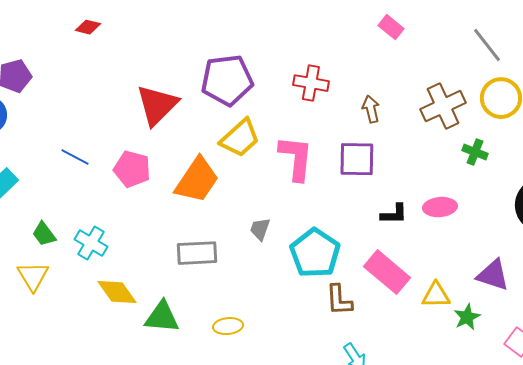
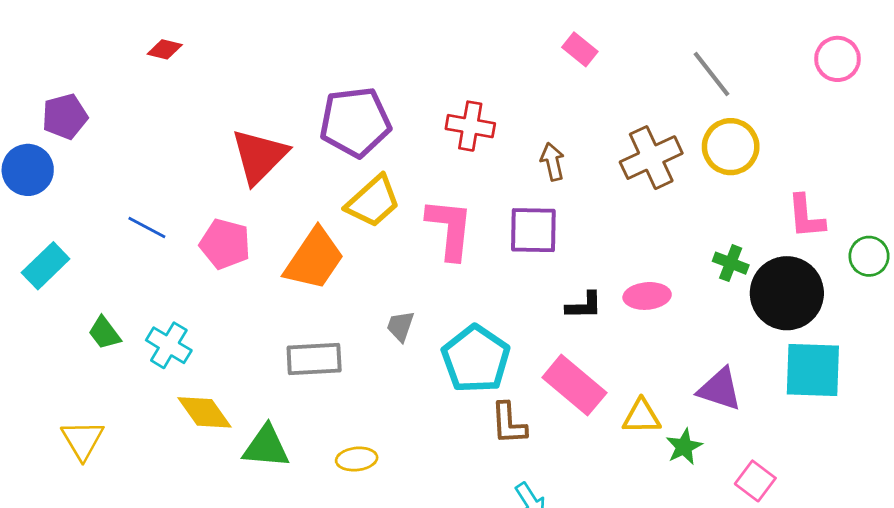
green cross: (475, 152) -> (731, 263), moved
yellow triangle: (33, 276) -> (83, 440), moved

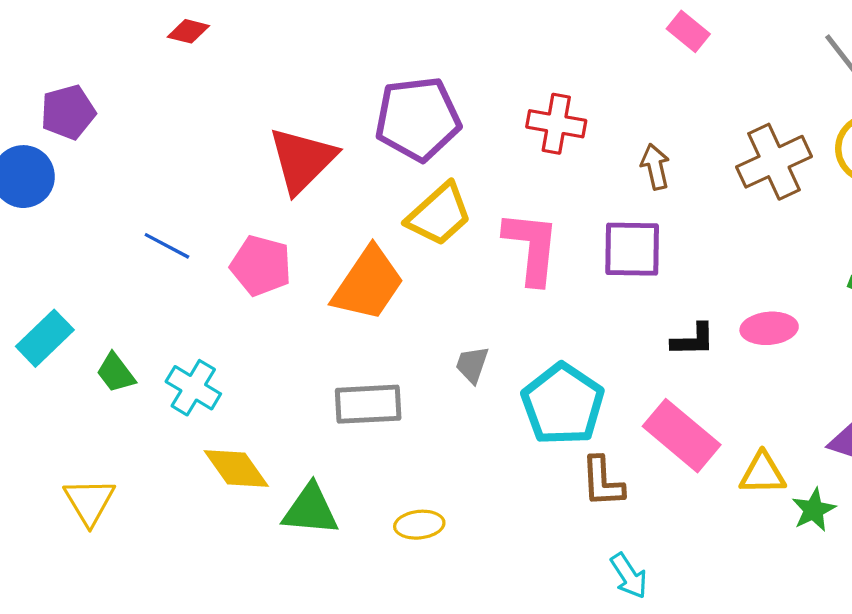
cyan rectangle: (46, 266) -> (45, 338), moved

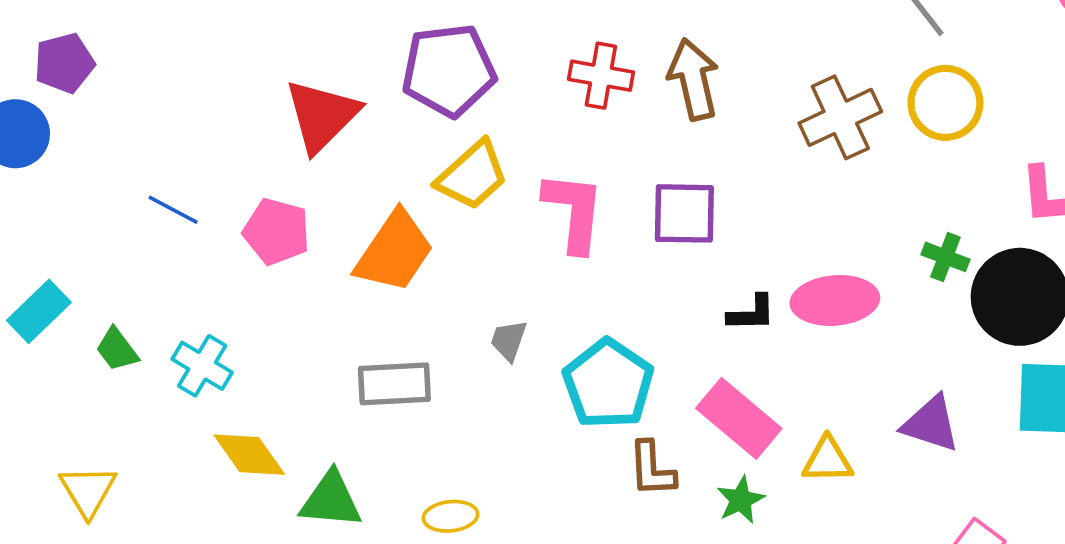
brown arrow: (655, 167) -> (693, 79), moved, size x1.6
pink ellipse: (769, 328) -> (835, 300), size x1.4
green star: (814, 510) -> (741, 500), moved

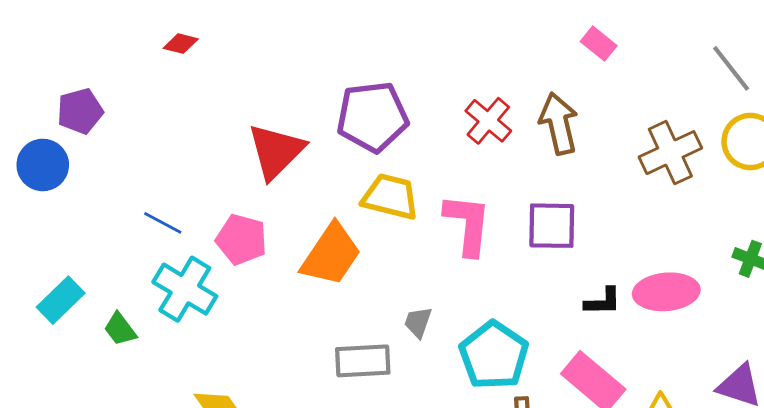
red cross: (601, 76) -> (488, 121), turned 30
yellow trapezoid: (472, 175) -> (390, 197), turned -124
cyan cross: (202, 366) -> (185, 289), moved, size x1.4
gray rectangle: (394, 384) -> (363, 361), moved

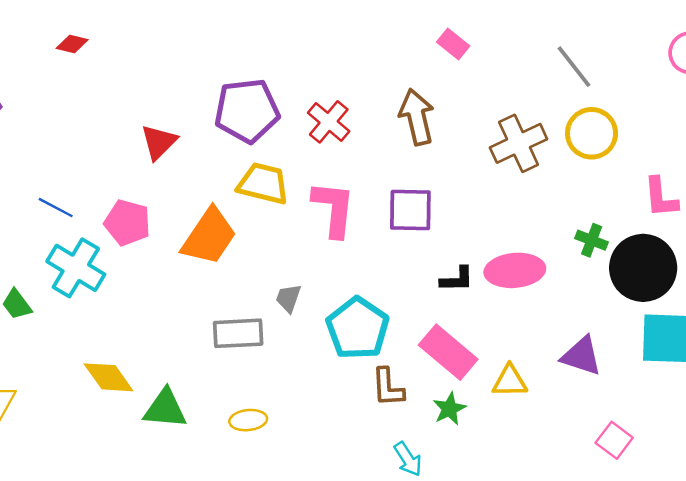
red cross: (488, 121) -> (329, 122), moved
red triangle: (276, 151) -> (159, 142), size x0.7

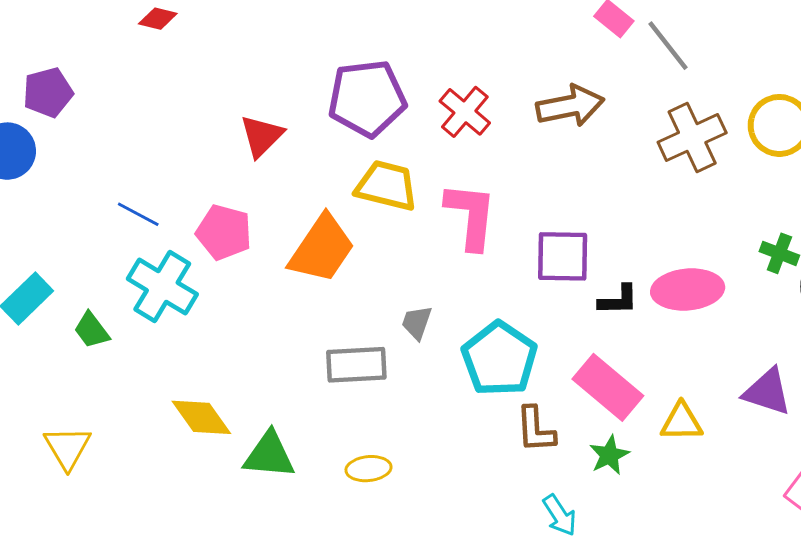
gray line: (574, 67) -> (668, 46), moved
brown arrow: (417, 117) -> (570, 106), turned 92
purple square: (410, 210) -> (563, 256), moved

